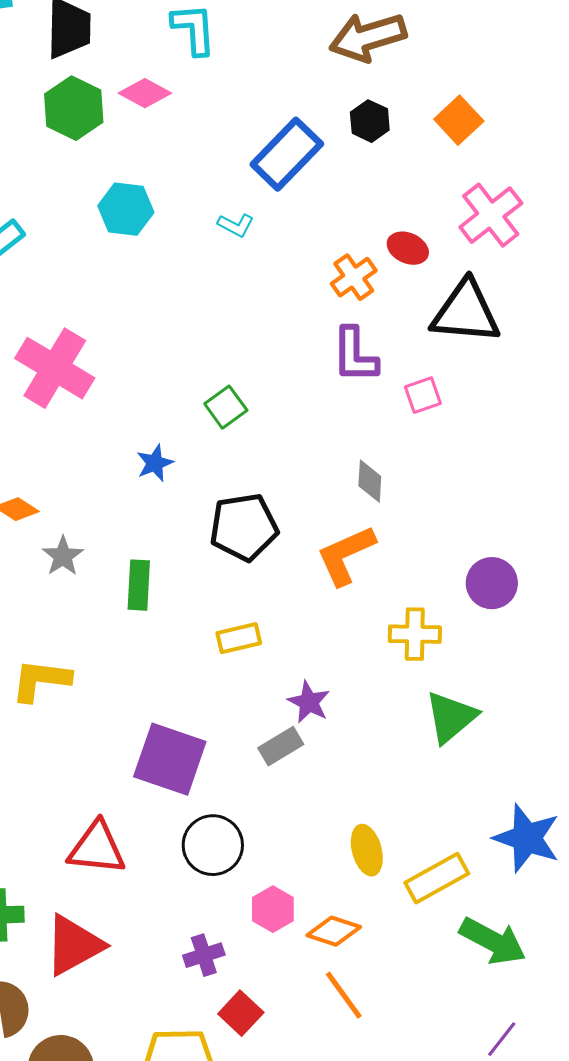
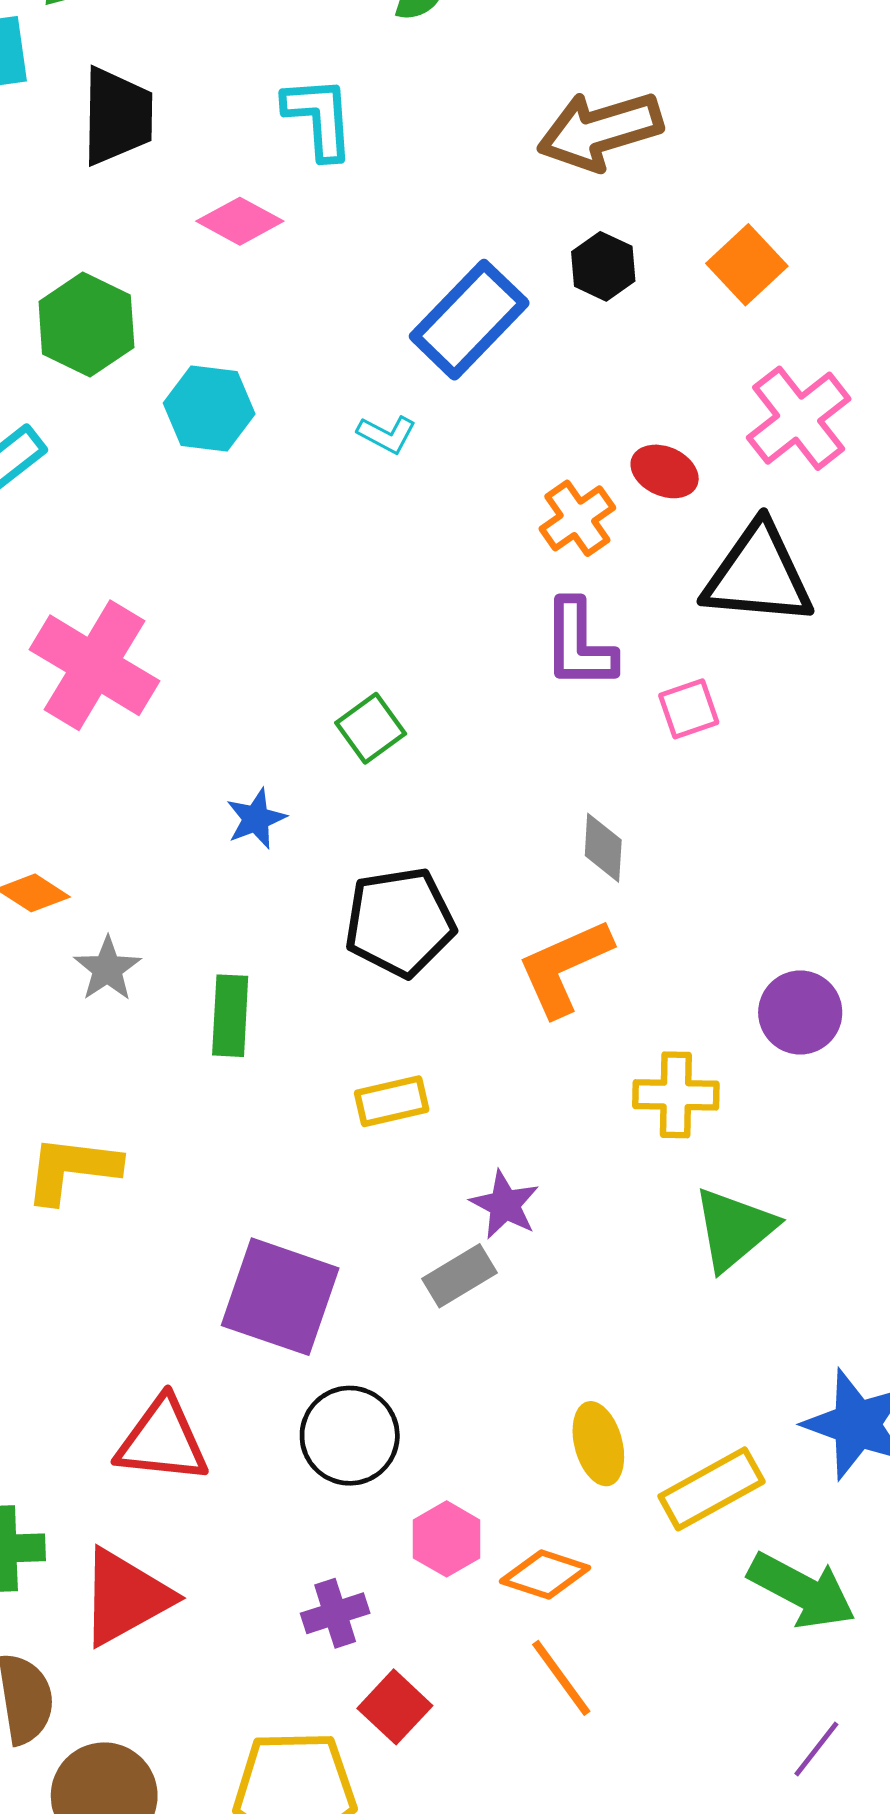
green hexagon: (74, 108) -> (86, 325), moved

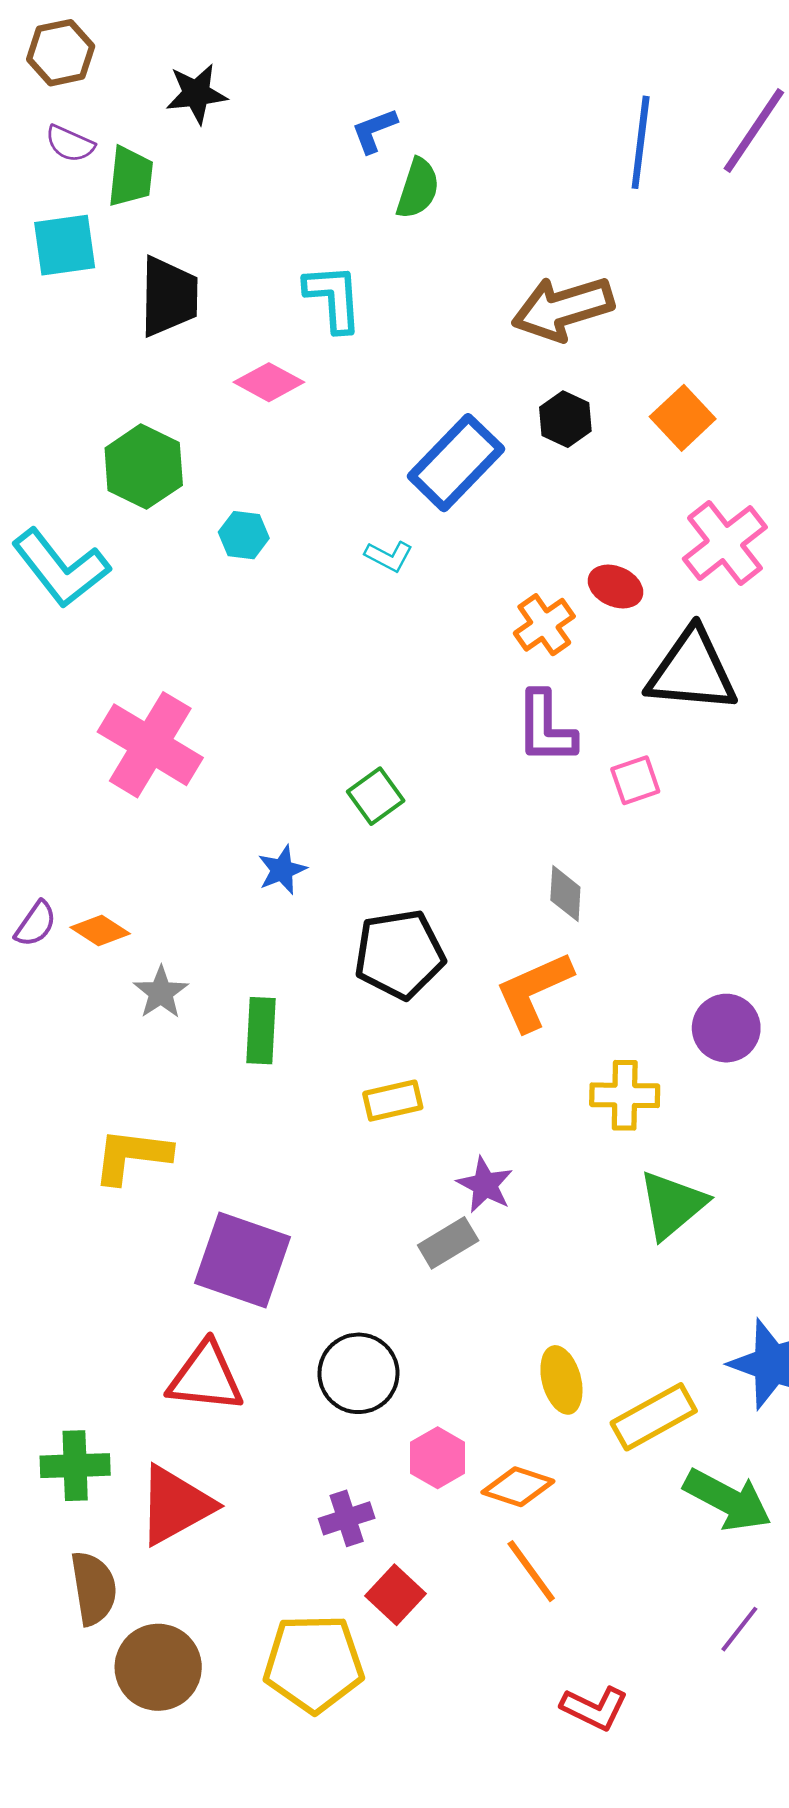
cyan hexagon: (209, 408) -> (244, 535), size x0.7
purple square: (280, 1297) -> (243, 1260), moved

